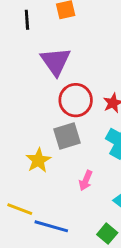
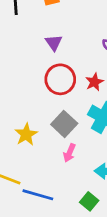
purple triangle: (56, 61) -> (54, 43), moved, size x0.6
gray square: (67, 136) -> (64, 124), moved, turned -30

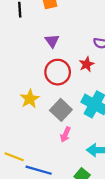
red star: (94, 82) -> (87, 64), moved
yellow star: (26, 134) -> (30, 99), moved

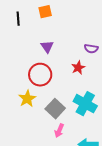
red circle: (58, 72) -> (40, 75), moved

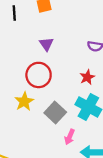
red star: (78, 68) -> (87, 77), moved
pink arrow: (59, 131) -> (70, 137), moved

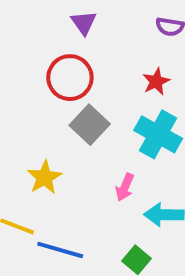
yellow star: (24, 101) -> (44, 177), moved
gray square: (55, 113) -> (90, 125), moved

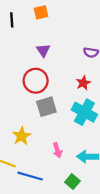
gray square: (90, 125) -> (46, 107), turned 30
pink arrow: (125, 187) -> (57, 150), moved, turned -40

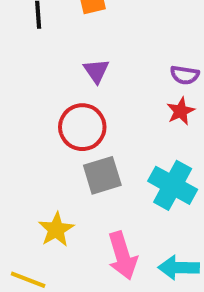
red star: (83, 83) -> (181, 111), moved
pink arrow: (57, 150) -> (122, 256), size x1.6

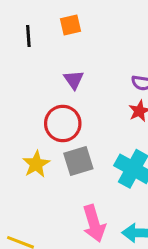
yellow star: (56, 229) -> (36, 164), moved

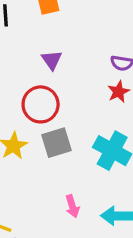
pink arrow: (94, 224) -> (72, 206), size x0.6

